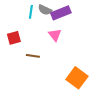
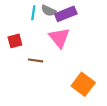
pink triangle: (55, 35) -> (59, 38), size x1.5

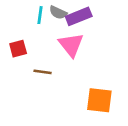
orange square: (83, 84) -> (99, 100), turned -30

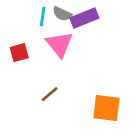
pink triangle: (71, 45) -> (59, 44), moved
brown line: (43, 72) -> (50, 94), moved, turned -48

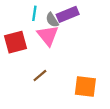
gray semicircle: (62, 14) -> (52, 20), moved, turned 32
red square: (19, 53) -> (16, 42), size x1.5

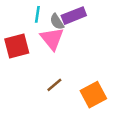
brown line: (40, 75) -> (54, 85), moved
orange square: (85, 87) -> (93, 95), turned -35

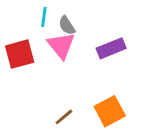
purple rectangle: (74, 16) -> (111, 48), moved
brown line: (54, 85) -> (64, 117), moved

